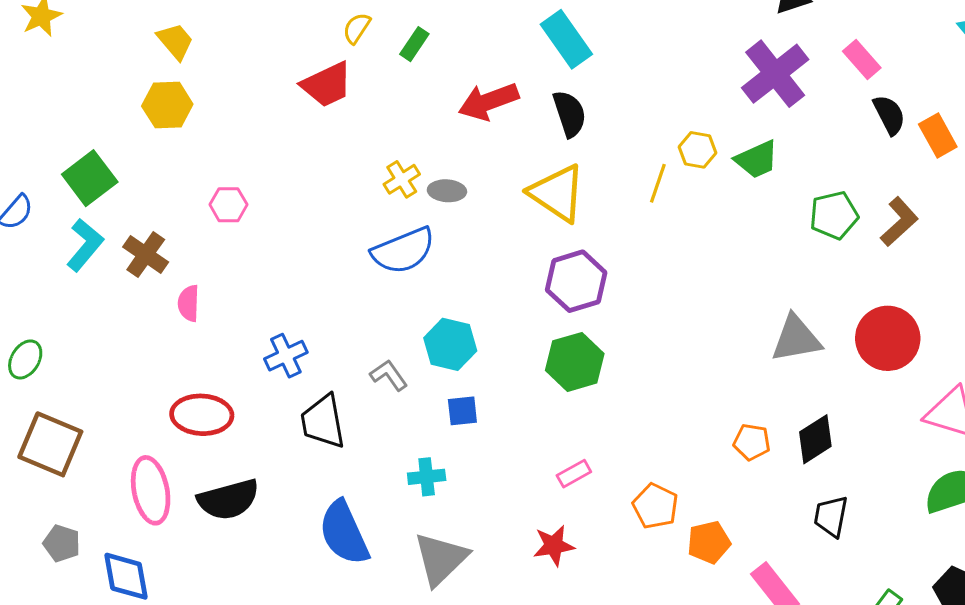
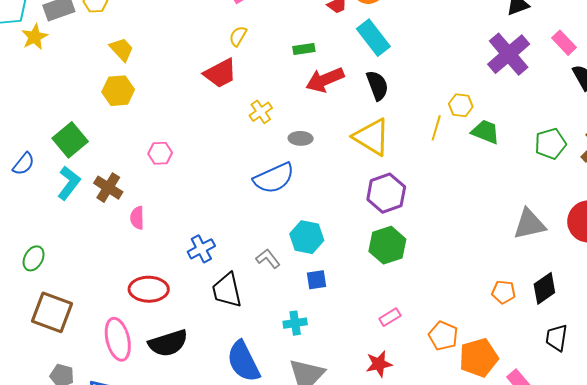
green rectangle: (414, 44) -> (304, 49), moved, turned 50
green trapezoid: (757, 159) -> (485, 132), moved, turned -132
yellow cross: (402, 179) -> (261, 112), moved
orange pentagon: (709, 542) -> (479, 358), size x1.4

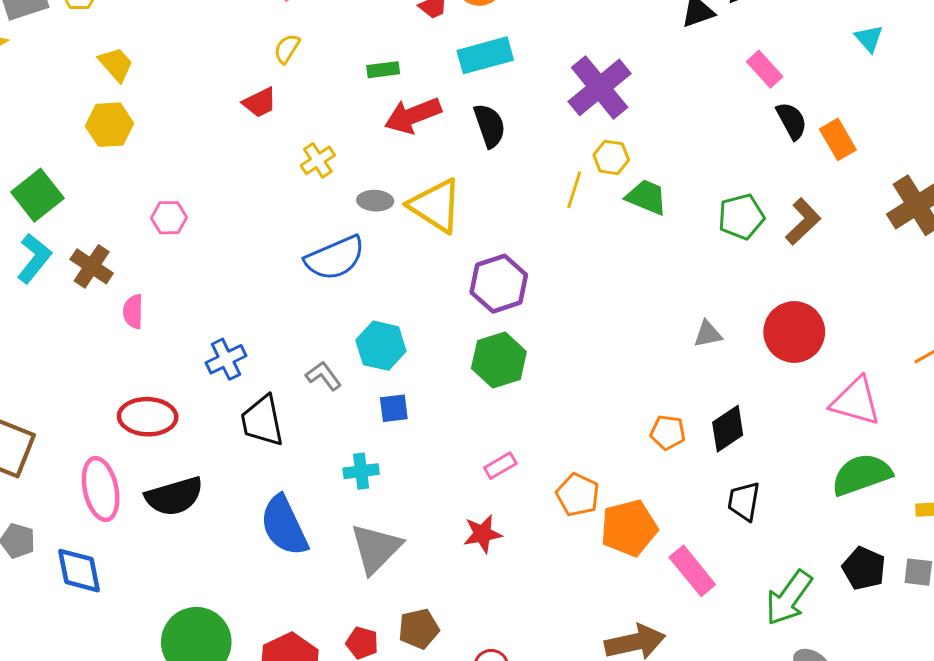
cyan rectangle: (373, 38) -> (485, 55), turned -69
purple cross: (509, 54) -> (600, 87), moved
red trapezoid: (220, 73) -> (260, 103), size x0.7
yellow triangle: (372, 137) -> (436, 206), moved
gray triangle: (529, 224) -> (708, 334), size x0.6

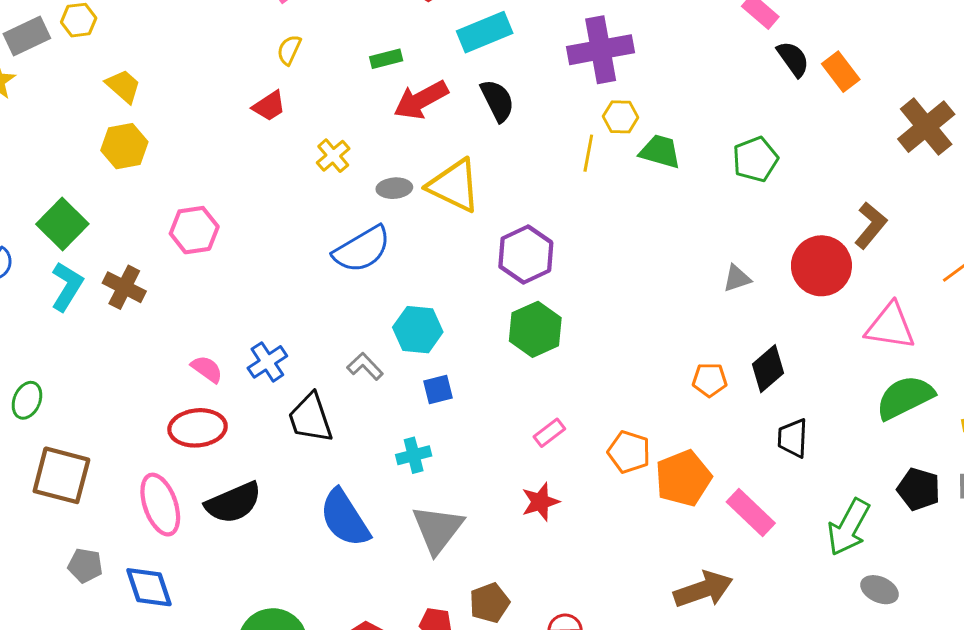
purple cross: (600, 87) -> (601, 50), turned 36
pink hexagon: (169, 218) -> (194, 230), size x1.4
brown L-shape: (803, 222) -> (871, 225), moved
pink semicircle: (133, 312) -> (207, 369), moved, turned 132

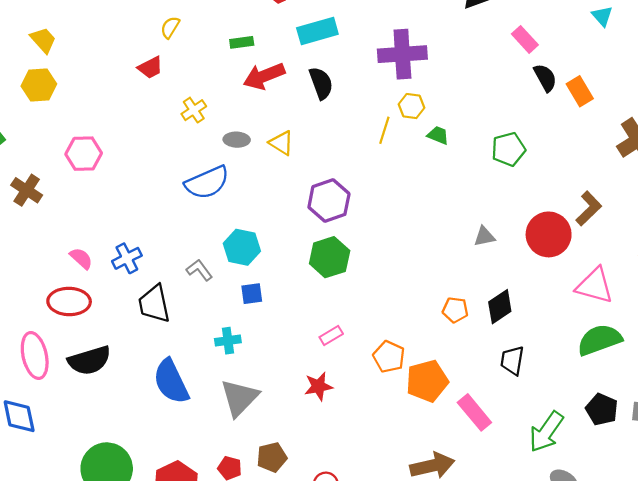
green trapezoid: (660, 152) -> (438, 135), size x0.7
yellow triangle: (454, 186) -> (281, 143), size x0.6

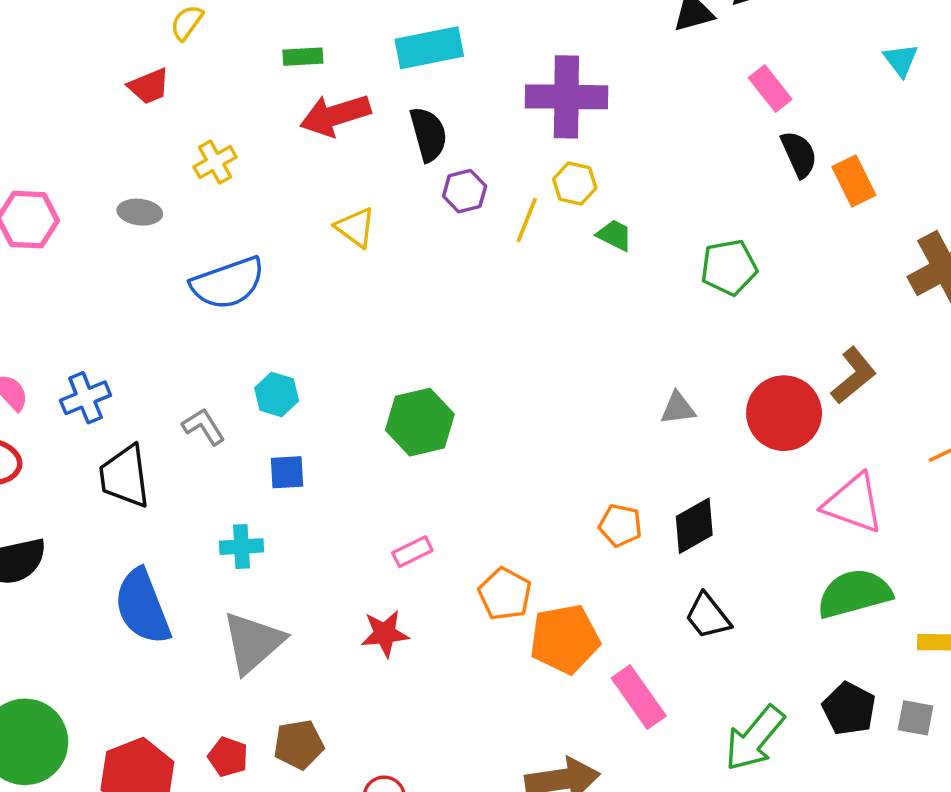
gray ellipse: (237, 140) -> (140, 212), moved
purple hexagon: (329, 200) -> (465, 191), moved, size x0.6
cyan hexagon: (242, 247) -> (277, 394), size x0.7
black trapezoid: (512, 360) -> (708, 616), turned -52

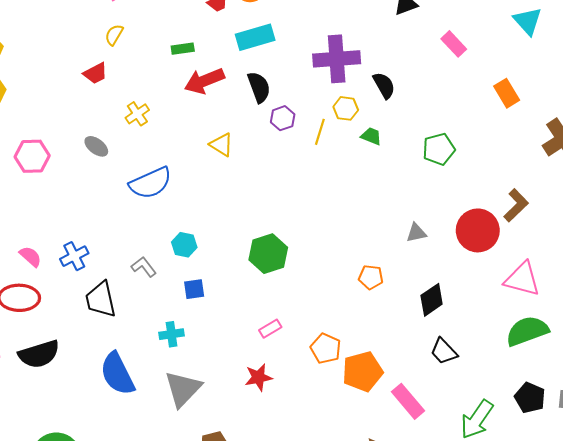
cyan triangle: (901, 60) -> (528, 21), size x1.4
black semicircle: (799, 154) -> (384, 85), moved
gray ellipse: (140, 212) -> (96, 146), turned 35
orange pentagon: (620, 525) -> (371, 277), moved

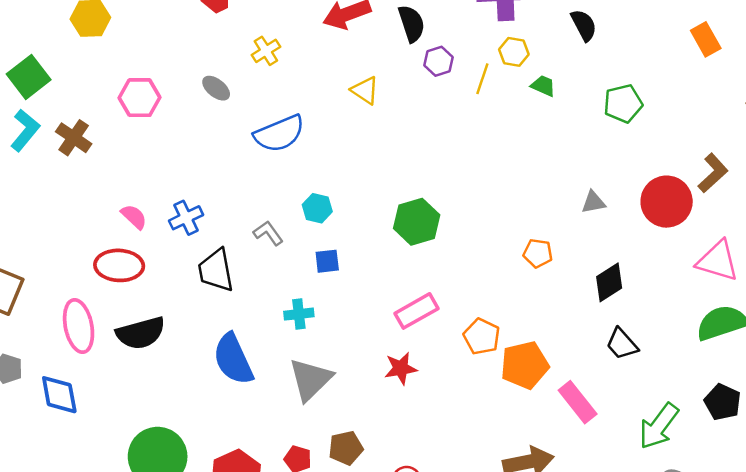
black semicircle: (384, 85) -> (584, 25), moved
pink rectangle: (270, 329) -> (417, 311), size x1.6

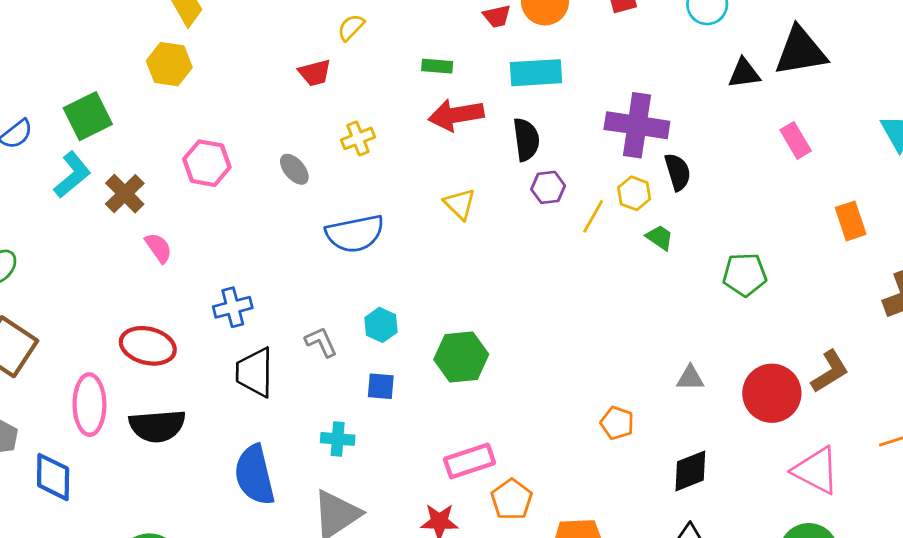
black semicircle: (584, 25) -> (678, 172), moved
pink semicircle: (134, 217) -> (159, 248), moved
green hexagon: (417, 222) -> (461, 357), moved
orange pentagon: (482, 337) -> (512, 499), moved

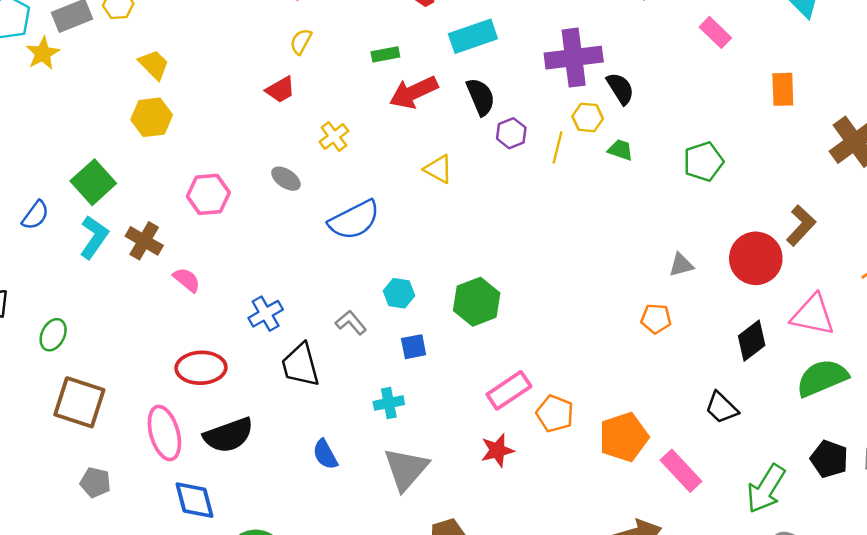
orange rectangle: (851, 221) -> (783, 89), turned 32
orange pentagon: (617, 423) -> (656, 319), moved
black diamond: (690, 471) -> (752, 341), moved
blue semicircle: (255, 475) -> (325, 454), size x0.6
blue diamond: (53, 477) -> (194, 500), moved

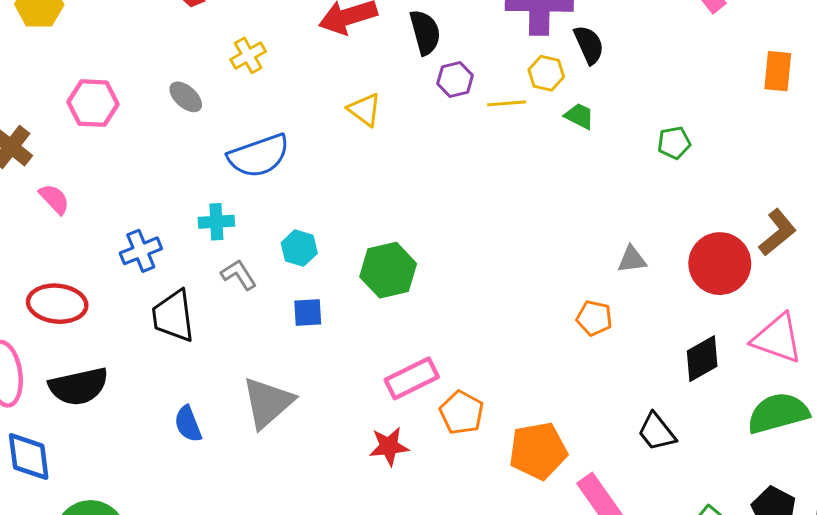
yellow line: (558, 147) -> (507, 103), turned 64
green pentagon: (703, 162) -> (674, 143), size x0.7
cyan cross: (389, 403) -> (216, 222), moved
gray triangle: (406, 469) -> (268, 402), moved

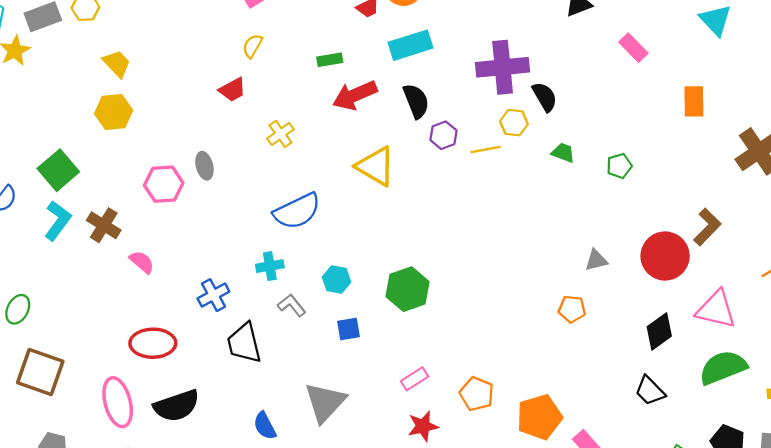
gray ellipse: (186, 97) -> (204, 166), moved, turned 40
yellow triangle: (365, 110) -> (376, 166), size x1.5
green trapezoid: (579, 116) -> (563, 153), moved
pink rectangle: (412, 378) -> (415, 379), moved, size x0.7
black trapezoid: (657, 432) -> (650, 391), moved

